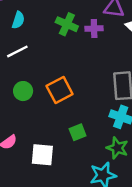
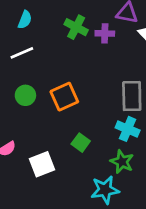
green square: (78, 132) -> (81, 143), turned -35
white square: (42, 155) -> (42, 164), turned -30

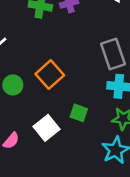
white square: (42, 164) -> (46, 128), moved

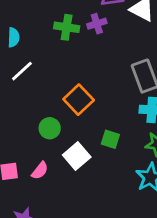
green circle: (13, 85) -> (50, 128), moved

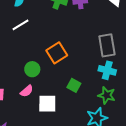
white square: (77, 156) -> (47, 104), moved, turned 30
pink semicircle: (40, 171) -> (27, 91), moved

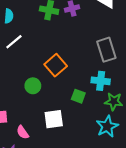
cyan cross: (107, 70) -> (101, 81), moved
pink semicircle: (27, 91) -> (23, 132), moved, turned 104

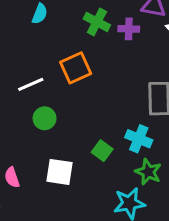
white line: (14, 42) -> (31, 84), moved
orange square: (56, 65) -> (76, 68), moved

